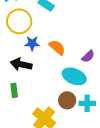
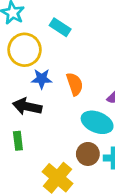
orange semicircle: (57, 47) -> (75, 84), turned 30

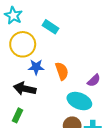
green rectangle: (18, 141) -> (18, 115), turned 32

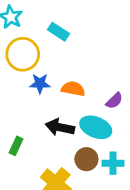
orange semicircle: (62, 71) -> (73, 89), turned -60
black arrow: (25, 89) -> (60, 127), moved

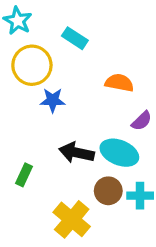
orange semicircle: (73, 89) -> (119, 83), moved

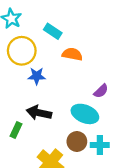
orange semicircle: (119, 83) -> (72, 54), moved
black arrow: (76, 153) -> (39, 113), moved

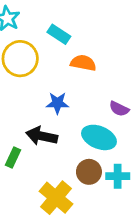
blue star: (37, 76) -> (57, 103), moved
purple semicircle: (101, 91) -> (119, 109), turned 70

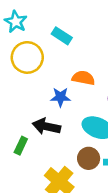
orange semicircle: (83, 63) -> (83, 78), moved

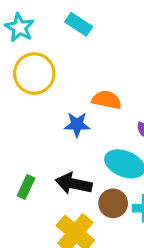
cyan rectangle: (62, 36) -> (79, 24), moved
black arrow: (46, 126) -> (74, 184), moved

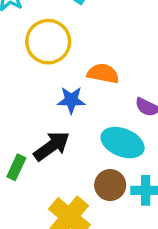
yellow circle: (34, 74) -> (48, 42), moved
black arrow: (74, 184) -> (52, 146), moved, turned 132

